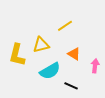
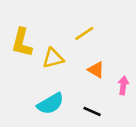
yellow L-shape: (17, 55) -> (22, 43), moved
cyan semicircle: (50, 71) -> (50, 104), moved

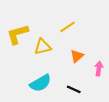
yellow L-shape: (22, 43) -> (18, 34), turned 60
orange triangle: (96, 70) -> (77, 56), turned 48

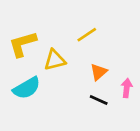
cyan semicircle: (40, 83) -> (27, 88), moved
black line: (74, 89) -> (99, 100), moved

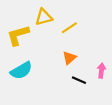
yellow triangle: (55, 60) -> (44, 17), moved
orange triangle: (99, 72) -> (69, 58), moved

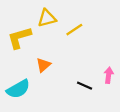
orange triangle: (69, 58) -> (43, 65), moved
cyan semicircle: (21, 71) -> (18, 89), moved

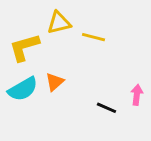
yellow line: (74, 30) -> (94, 37), turned 48
cyan semicircle: (18, 89) -> (23, 89), moved

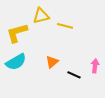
orange triangle: (55, 82) -> (52, 62), moved

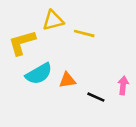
cyan semicircle: (16, 62) -> (39, 74), moved
orange triangle: (52, 62) -> (67, 80), turned 32

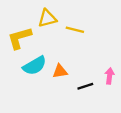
black line: (96, 97) -> (85, 86), turned -42

